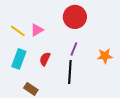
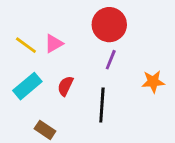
purple line: (74, 49) -> (111, 60), moved
cyan rectangle: (19, 59) -> (27, 86), turned 30

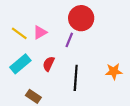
purple line: (111, 60) -> (69, 40), moved
orange star: (153, 82) -> (114, 71), moved

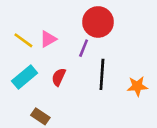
black line: (76, 78) -> (102, 74), moved

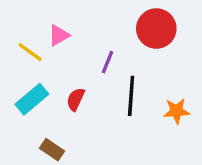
red circle: (98, 22) -> (156, 29), moved
pink triangle: (48, 39) -> (59, 35), moved

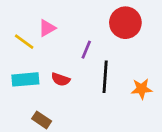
cyan rectangle: (32, 99) -> (25, 79), turned 35
red semicircle: (76, 99) -> (61, 79), turned -96

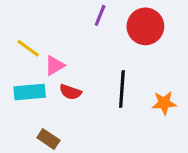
pink triangle: (47, 28) -> (55, 65), moved
purple line: (86, 50) -> (100, 15), moved

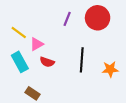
purple line: (100, 15) -> (67, 19), moved
cyan rectangle: (30, 92) -> (20, 62), turned 66

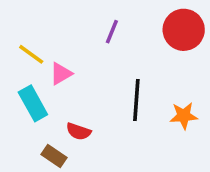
red circle: (98, 18) -> (184, 30), moved
red semicircle: (47, 62) -> (78, 131), moved

